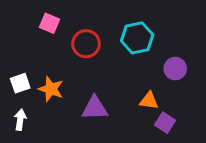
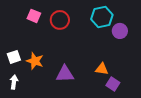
cyan hexagon: (137, 38) -> (102, 17), moved
red circle: (86, 44) -> (60, 20), moved
purple circle: (175, 69) -> (120, 31), moved

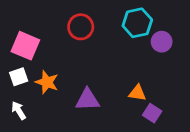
pink square: (34, 16) -> (25, 46), moved, size x1.5
white arrow: (14, 82) -> (19, 110), turned -40

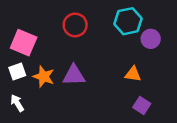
orange triangle: (137, 93) -> (133, 74), moved
purple triangle: (87, 100) -> (74, 75), moved

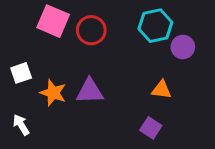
pink square: (24, 43) -> (53, 21), moved
white square: (17, 72) -> (21, 73), moved
purple square: (142, 106) -> (151, 128), moved

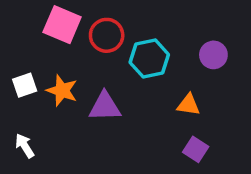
cyan hexagon: (155, 26) -> (149, 58), moved
orange star: (53, 93) -> (62, 91), moved
purple square: (151, 128) -> (196, 149), moved

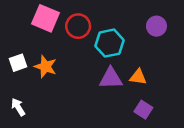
purple circle: (213, 55) -> (156, 26), moved
purple triangle: (105, 107) -> (111, 78), moved

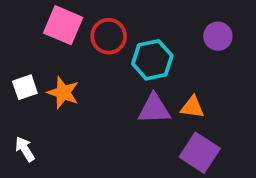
purple square: (143, 110) -> (200, 153), size x1.5

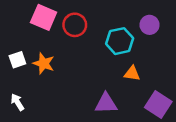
cyan hexagon: (152, 60) -> (120, 41), moved
purple triangle: (154, 109) -> (106, 103), moved
purple square: (200, 153) -> (158, 105), moved

